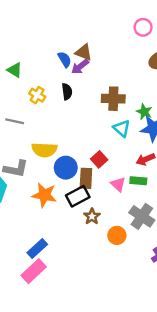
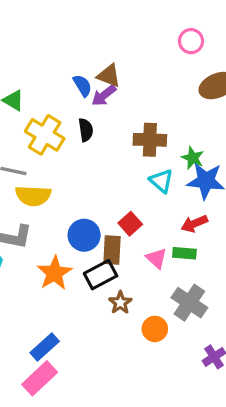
yellow cross: (37, 95) -> (45, 135), size x1.6
yellow semicircle: (44, 150) -> (33, 196), moved
orange star: (44, 195) -> (54, 273), turned 30

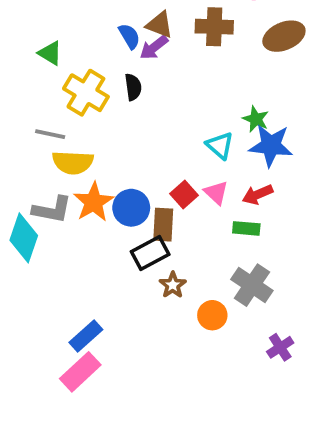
brown cross: (150, 140) -> (214, 27), moved
pink triangle: (156, 258) -> (216, 193), moved
orange star: (54, 273) -> (94, 202), moved

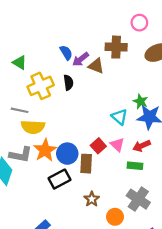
brown triangle: (160, 25) -> (96, 66), moved
yellow cross: (86, 93) -> (41, 86), turned 35
black rectangle: (150, 253) -> (60, 179), moved

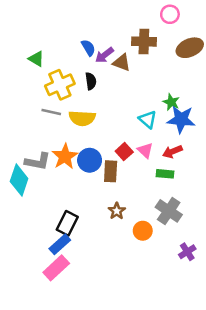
gray line: (20, 110) -> (51, 112), moved
yellow semicircle: (33, 127) -> (82, 118), moved
black rectangle: (60, 179) -> (67, 223), moved, turned -35

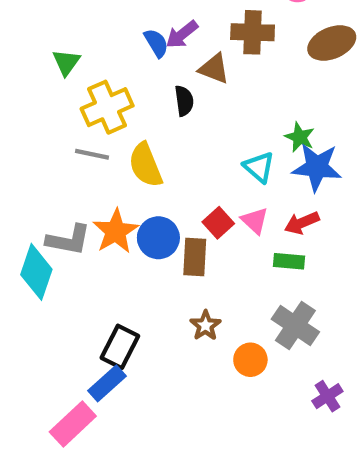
purple arrow: (104, 55) -> (182, 34), moved
green triangle: (36, 59) -> (66, 62), turned 35
black semicircle: (91, 81) -> (184, 101), moved
yellow semicircle: (82, 118) -> (146, 165), turned 65
pink rectangle: (56, 268) -> (73, 424), moved

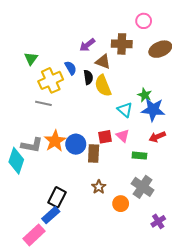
blue semicircle: (156, 43) -> (71, 68), moved
yellow semicircle: (146, 165) -> (103, 86), moved
red square: (218, 223) -> (105, 137), turned 32
red arrow: (302, 223) -> (157, 137), moved

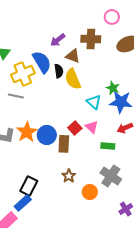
blue semicircle: (71, 68) -> (42, 62), size x1.6
red square: (105, 137) -> (75, 128), turned -32

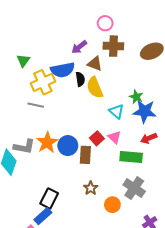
pink circle: (112, 17) -> (105, 23), moved
blue semicircle: (42, 62) -> (63, 70), turned 110
green rectangle: (108, 146) -> (131, 157), size x1.5

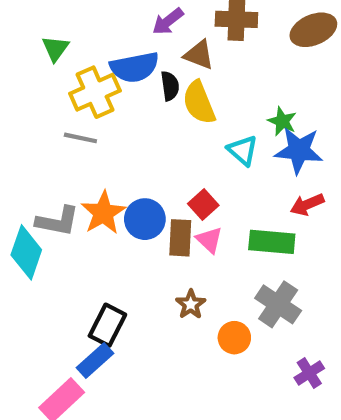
pink triangle: (114, 137) -> (209, 240), moved

